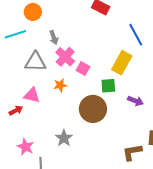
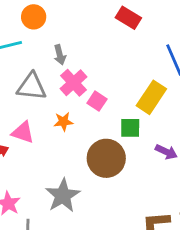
gray star: (64, 138) -> (63, 196), size x1.4

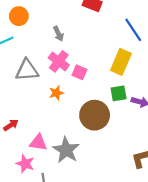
gray arrow: (60, 55) -> (58, 34), moved
green square: (130, 128) -> (119, 93), moved
pink triangle: (23, 132) -> (38, 143), moved

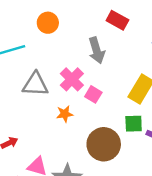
orange circle: (19, 16) -> (48, 23), moved
gray arrow: (58, 34) -> (97, 50), moved, size x1.5

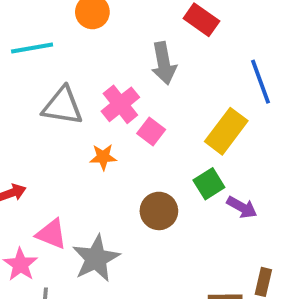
green square: (134, 124) -> (209, 184), turned -36
brown circle: (104, 144) -> (159, 211), size x0.7

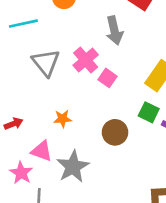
gray triangle: (63, 106) -> (46, 63), turned 44
orange star: (103, 157) -> (63, 119), moved
green square: (209, 184) -> (149, 112), turned -30

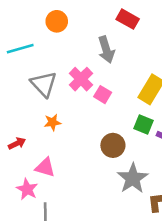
orange star: (63, 119) -> (52, 122), moved
gray star: (73, 167) -> (133, 178), moved

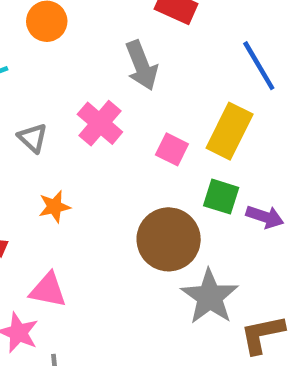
gray triangle: (44, 84) -> (33, 138), size x0.6
pink square: (103, 95) -> (172, 149), moved
brown circle: (113, 145) -> (169, 239), size x1.4

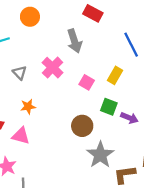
yellow rectangle: (230, 131) -> (115, 75), size x0.7
brown circle: (169, 239) -> (82, 126), size x0.7
pink triangle: (48, 290) -> (21, 136), moved

